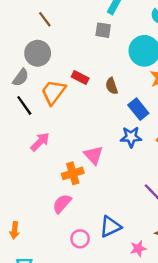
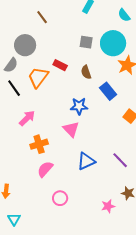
brown line: (45, 19) -> (42, 17), moved
gray square: (103, 30) -> (86, 42), moved
blue star: (131, 137) -> (79, 106), moved
orange cross: (73, 173) -> (39, 144), moved
blue triangle: (110, 227) -> (86, 161), moved

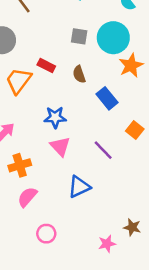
blue star: (79, 106) -> (55, 117), moved
purple line: (120, 160) -> (103, 150), moved

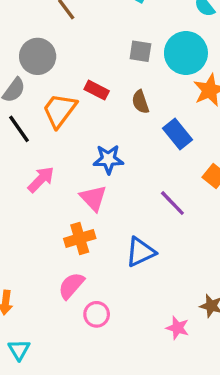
pink triangle: (60, 146) -> (93, 198), moved
orange cross: (20, 165) -> (80, 238), moved
pink semicircle: (27, 197) -> (71, 286), moved
pink star: (107, 244) -> (178, 328), turned 30

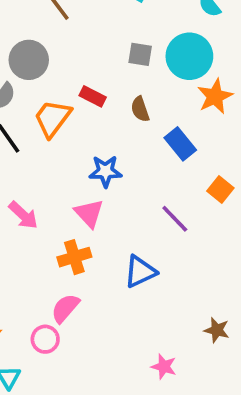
pink arrow: (41, 179) -> (23, 215), moved, turned 88
pink circle: (97, 314) -> (45, 339), moved
pink star: (178, 328) -> (164, 367), moved

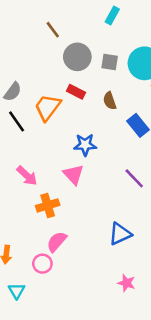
gray circle: (29, 60) -> (77, 57), moved
orange cross: (74, 257) -> (48, 205), moved
blue triangle: (140, 272) -> (120, 234), moved

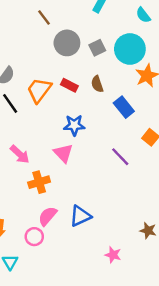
gray square: (110, 62) -> (97, 48), turned -35
red rectangle: (76, 92) -> (69, 85), moved
blue triangle: (120, 234) -> (80, 216), moved

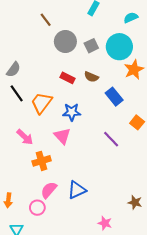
cyan semicircle: (143, 15) -> (131, 18), turned 104
brown semicircle: (97, 84) -> (91, 77), turned -48
orange trapezoid: (39, 90) -> (42, 103), moved

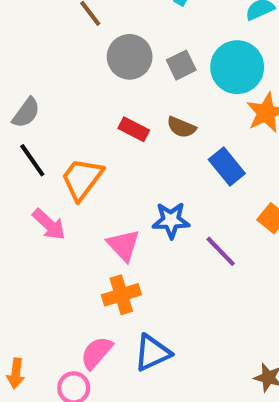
blue star: (72, 112) -> (171, 220), moved
pink arrow: (25, 137) -> (49, 224), moved
orange cross: (42, 161) -> (121, 295), moved

